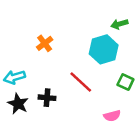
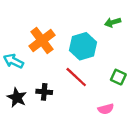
orange cross: (45, 43) -> (42, 41), size x1.6
cyan hexagon: (104, 49) -> (83, 46), moved
cyan arrow: (14, 77) -> (13, 61), moved, turned 42

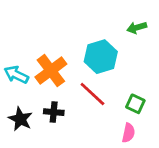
orange cross: (42, 41) -> (51, 71), moved
green square: (118, 77) -> (135, 104), moved
pink semicircle: (106, 109) -> (128, 133), turned -63

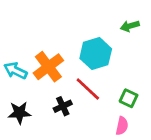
black cross: (54, 112) -> (63, 106), moved, turned -30
black star: (20, 119) -> (19, 113), turned -30

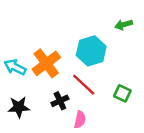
pink semicircle: (122, 126) -> (80, 120), moved

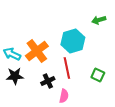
red line: (84, 85) -> (67, 68), turned 35
black star: (19, 107) -> (15, 76), moved

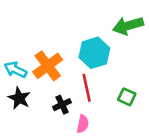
green arrow: (99, 20) -> (128, 26), size x1.6
black star: (15, 76) -> (19, 98), turned 30

